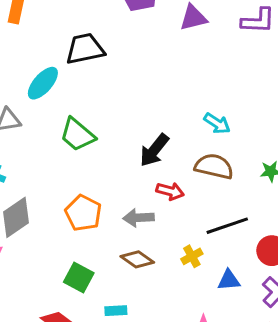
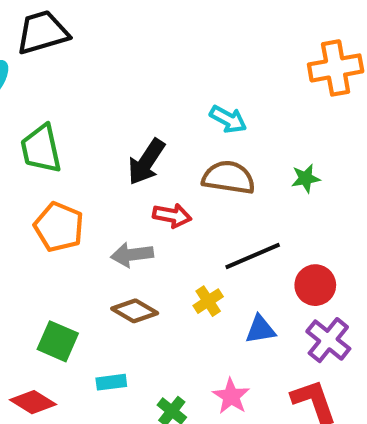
green trapezoid: (77, 135) -> (41, 149), turned 42
orange pentagon: (83, 213) -> (59, 227), moved

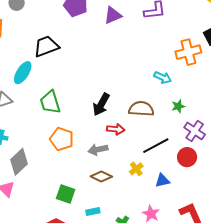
cyan arrow: (228, 119) -> (163, 77), moved
purple cross: (328, 340) -> (195, 131), moved

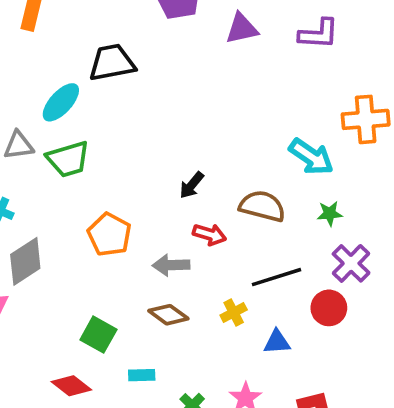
cyan arrow: (163, 77) -> (311, 157), size x1.4
green trapezoid: (50, 102) -> (68, 159), moved, turned -100
black arrow: (101, 104) -> (192, 185), size x0.7

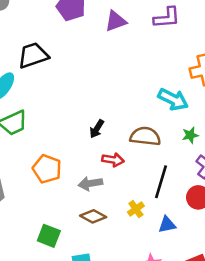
black line: (277, 277) -> (161, 182), turned -48

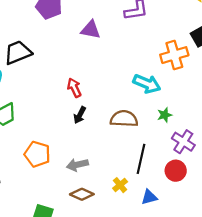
purple triangle: (116, 21) -> (91, 30), moved, turned 35
red arrow: (113, 160) -> (74, 88), moved, turned -120

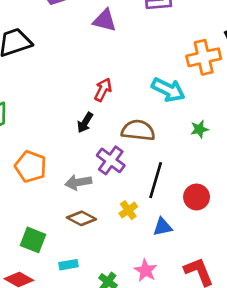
red arrow: (74, 88) -> (103, 90), moved, turned 48
green star: (165, 115) -> (199, 129), moved
purple cross: (183, 142) -> (111, 160), moved

